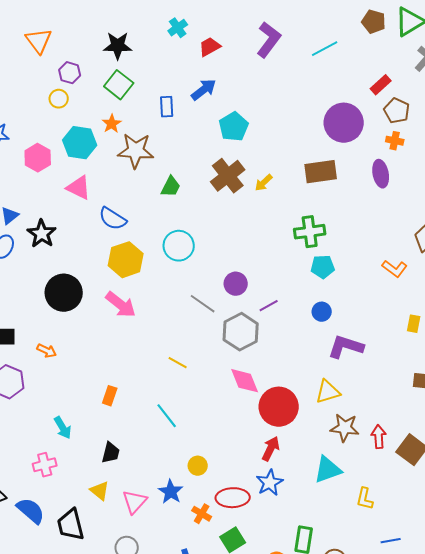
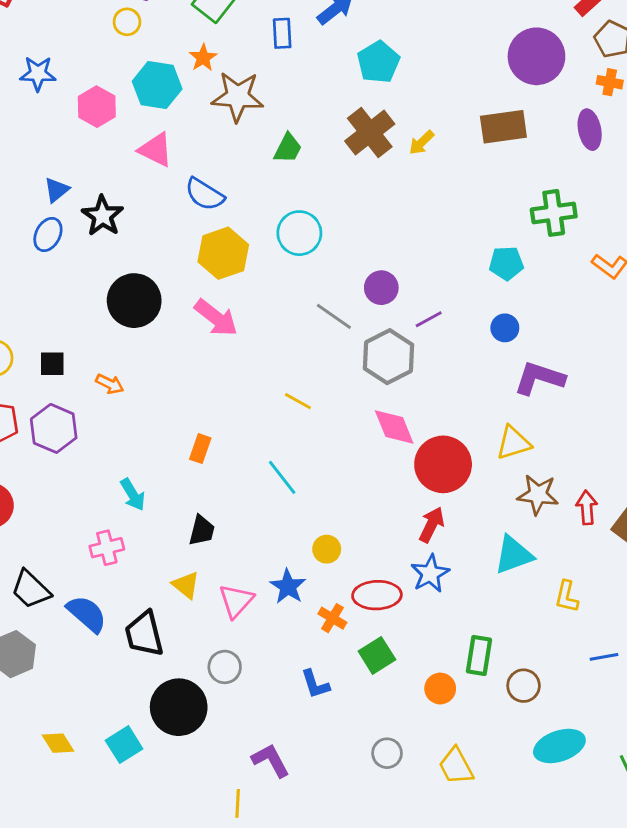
green cross: (310, 232) -> (554, 213), moved

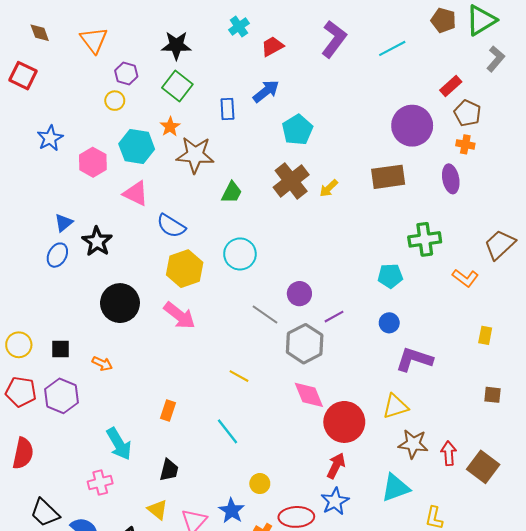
blue star: (38, 74) -> (50, 138), turned -30
cyan arrow: (133, 495) -> (119, 444), size x1.4

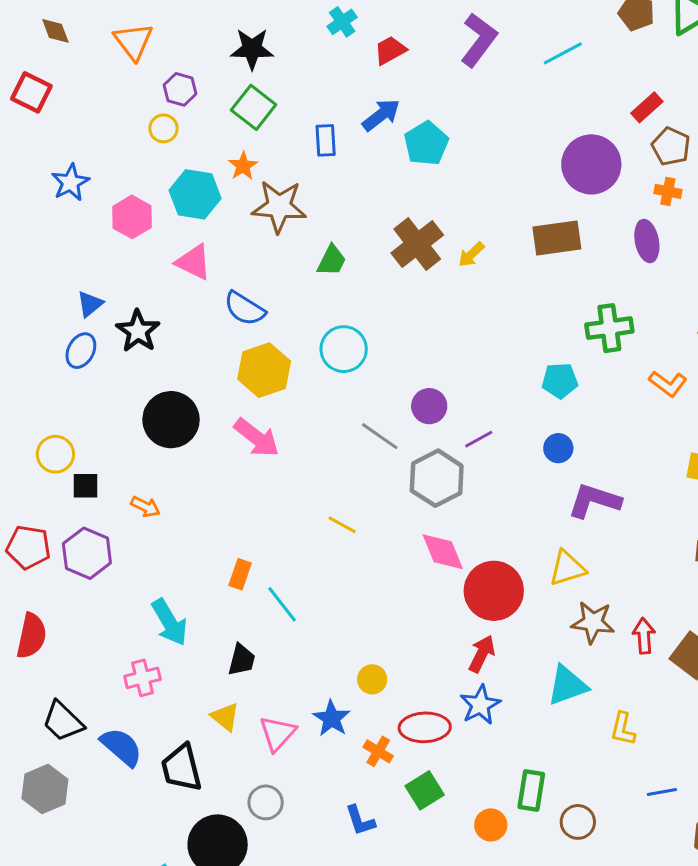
cyan pentagon: (297, 130) -> (426, 143), moved
yellow circle: (19, 345) -> (55, 454), moved
cyan line: (227, 431) -> (282, 604), moved

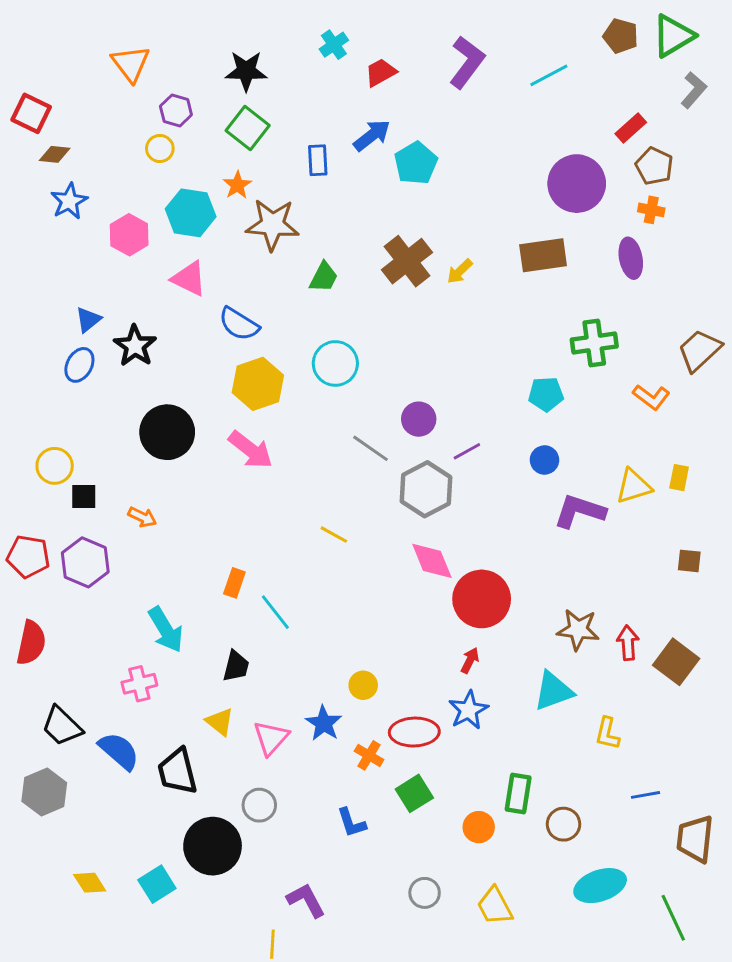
brown diamond: (55, 31) -> (55, 154), moved, turned -64
yellow triangle: (567, 568) -> (634, 486), moved
red arrow: (482, 654) -> (470, 660), size x0.7

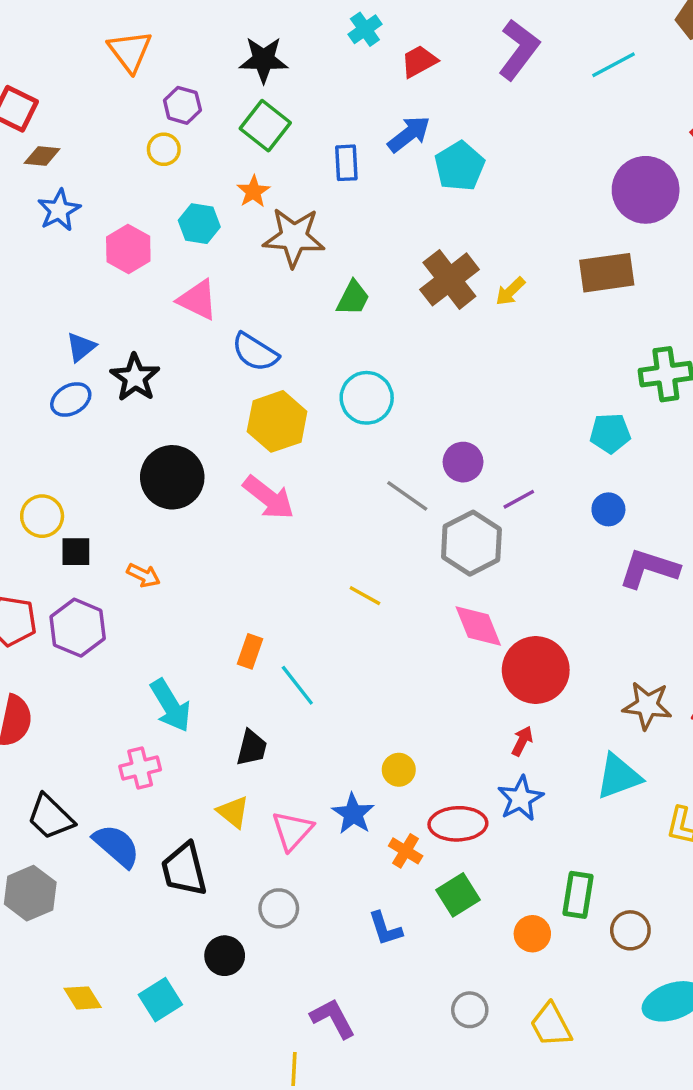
cyan hexagon: (191, 213) -> (199, 224), size x0.7
blue ellipse: (79, 365) -> (71, 399), turned 32
black circle: (213, 846) -> (225, 956), size x0.6

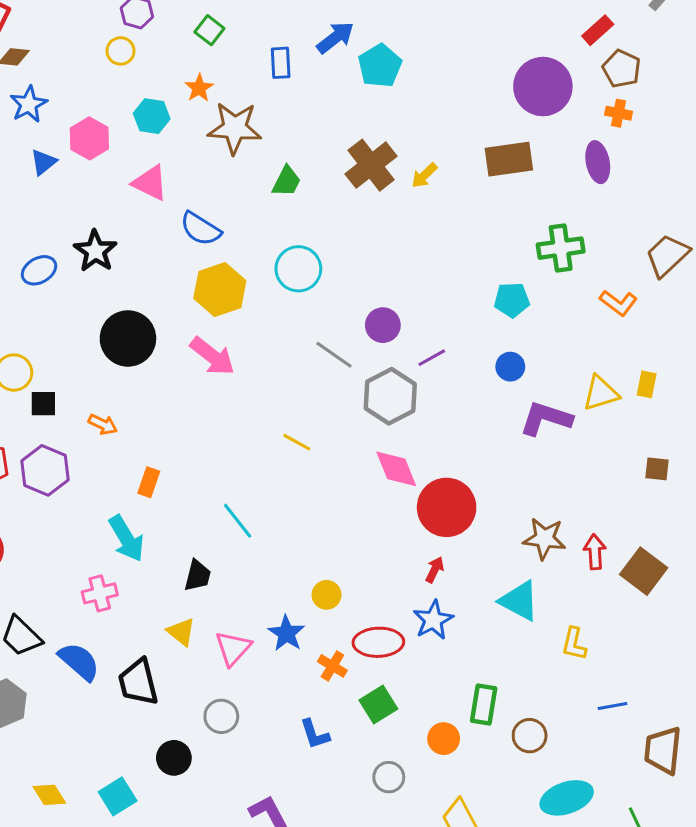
green square: (265, 126) -> (209, 30), size x0.7
blue triangle: (81, 347) -> (43, 162), moved
orange rectangle: (250, 651) -> (149, 482), moved
cyan triangle: (619, 776) -> (519, 601), turned 48
gray circle: (470, 1010) -> (389, 777), moved

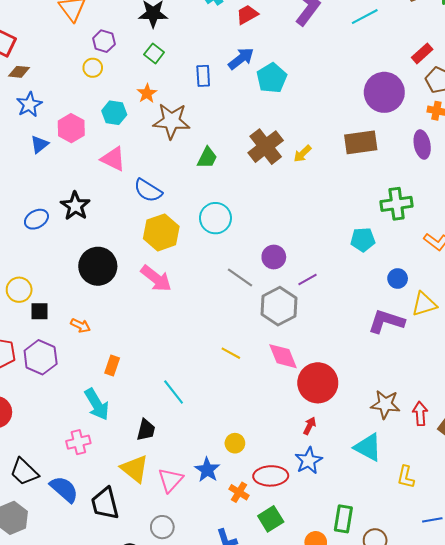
blue circle: (510, 367) -> (398, 278), moved
yellow line: (297, 442) -> (231, 353), moved
yellow triangle: (181, 632) -> (135, 469), size x1.4

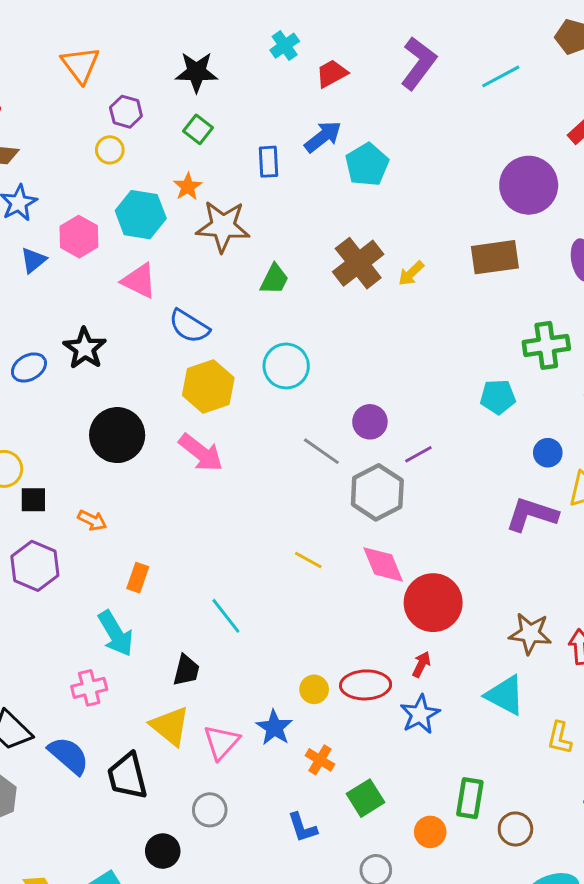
cyan hexagon: (114, 113) -> (141, 215), size x1.4
red ellipse: (271, 476) -> (366, 685), moved

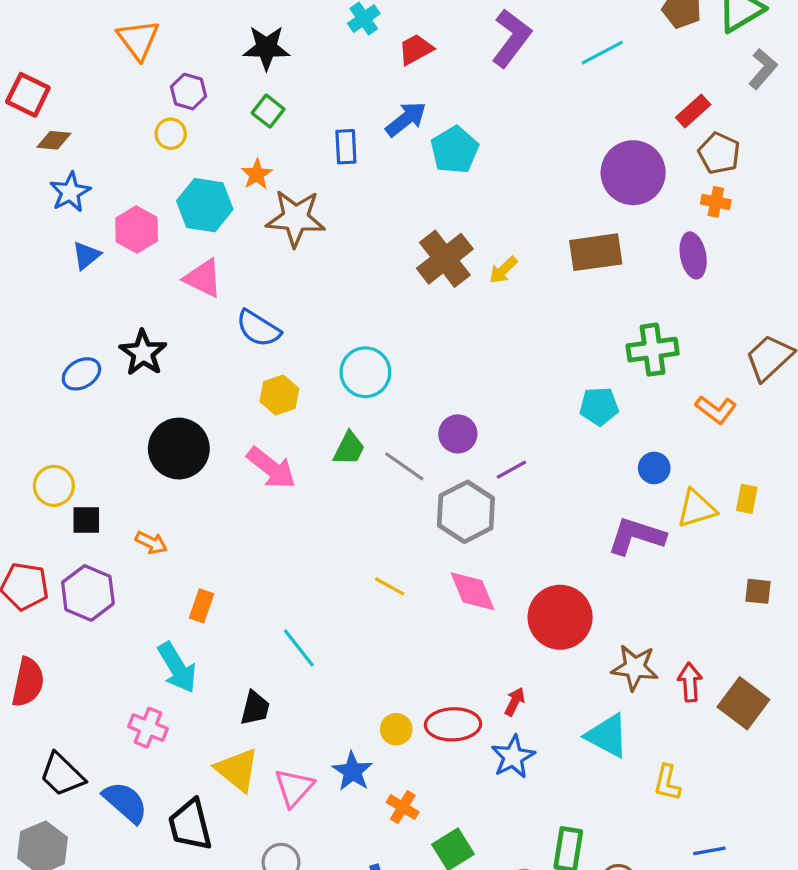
green trapezoid: (274, 279) -> (349, 449), moved
yellow hexagon: (208, 387) -> (279, 395), size x0.7
red circle: (433, 603) -> (560, 617), moved
pink cross: (89, 688) -> (148, 728), turned 36

